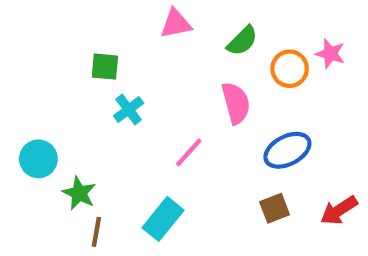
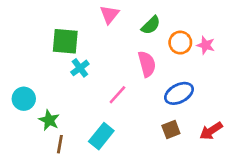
pink triangle: (176, 24) -> (109, 14), turned -40
pink star: (330, 54) -> (206, 45), moved
green square: (105, 67) -> (65, 41), size x1.5

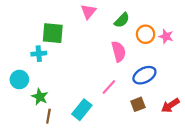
cyan cross: (80, 68) -> (39, 54), moved, turned 32
pink line: (117, 95) -> (109, 87), moved

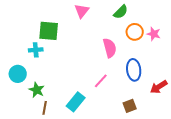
green semicircle: (122, 20) -> (121, 12), moved
blue ellipse: (144, 75) -> (134, 70), turned -70
brown square: (138, 104) -> (130, 106), moved
red arrow: (170, 105) -> (159, 87), moved

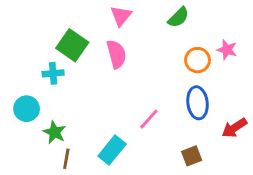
green square: (49, 31) -> (72, 45), turned 30
orange circle: (135, 32) -> (198, 60), moved
pink semicircle: (110, 48) -> (116, 54), moved

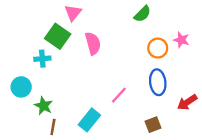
pink triangle: (121, 16) -> (73, 13), moved

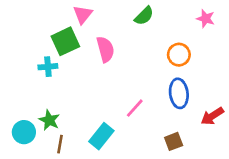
green semicircle: (142, 14) -> (144, 16), moved
green square: (58, 36) -> (65, 41), turned 30
pink star: (181, 40) -> (206, 19), moved
cyan circle: (21, 87) -> (24, 132), moved

